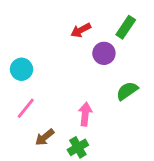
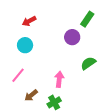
red arrow: (81, 30) -> (29, 21), moved
cyan circle: (21, 69) -> (25, 45), moved

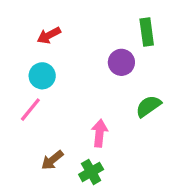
green rectangle: (87, 19) -> (147, 32), turned -42
pink line: (18, 75) -> (30, 110), moved

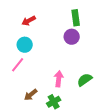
green rectangle: (147, 32) -> (76, 18), moved
green semicircle: (148, 106) -> (85, 80), moved

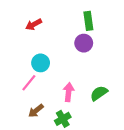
cyan circle: (25, 45) -> (41, 63), moved
pink line: (18, 65) -> (29, 83), moved

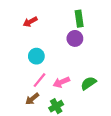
pink line: (29, 83) -> (39, 80), moved
pink arrow: (69, 92) -> (61, 82), turned -119

